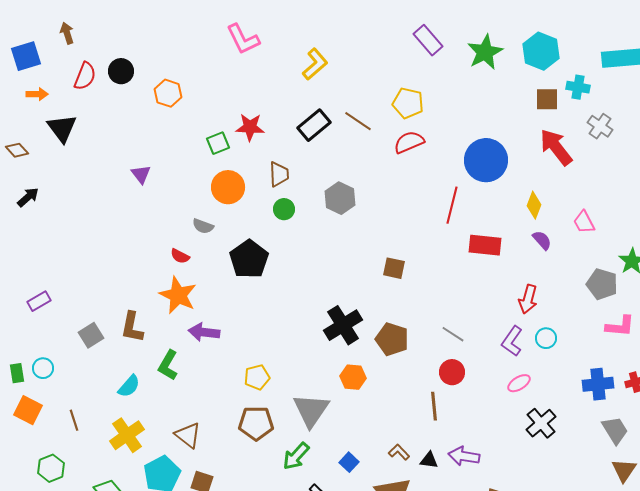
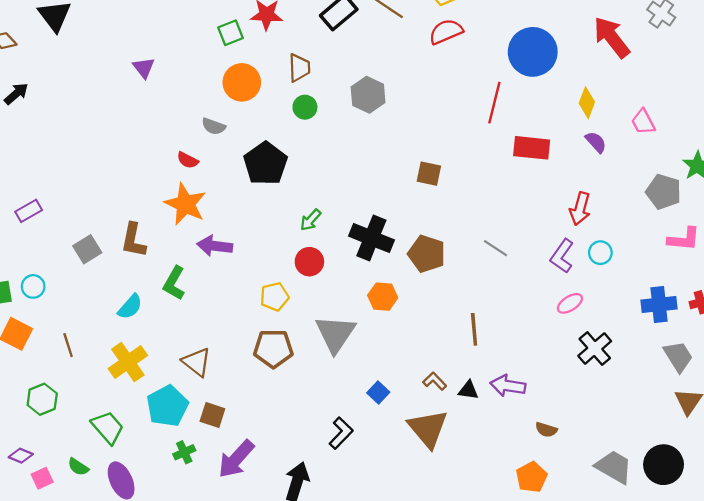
black cross: (343, 325) -> (371, 238), turned -36
red circle: (452, 372) -> (309, 262), moved
green arrow: (296, 456) -> (311, 220), moved, size x0.7

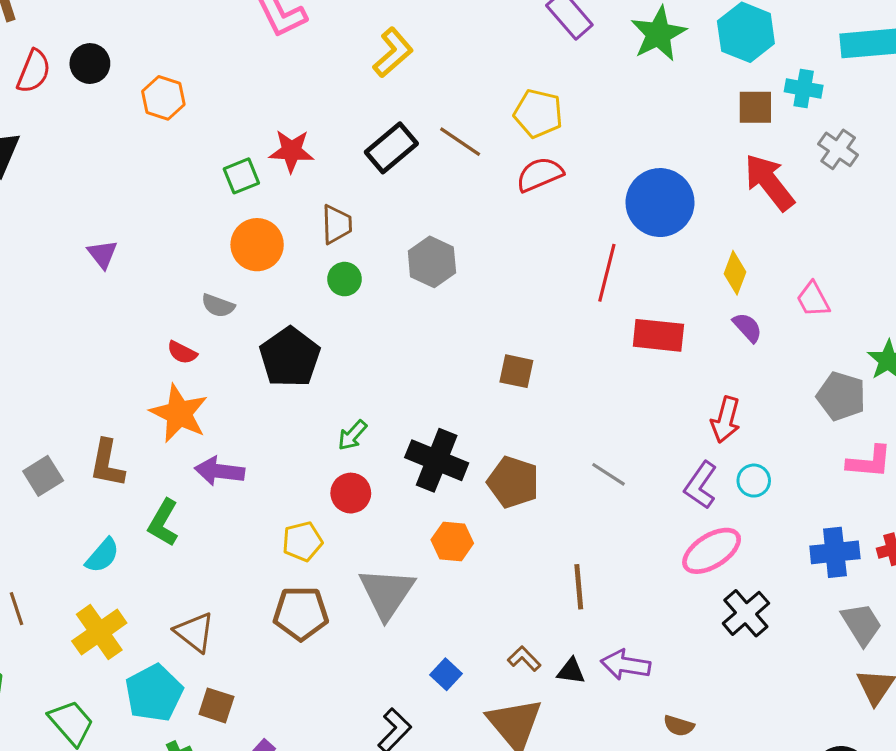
purple triangle: (144, 68) -> (102, 254), moved
pink ellipse: (570, 303) -> (712, 551), size x1.6

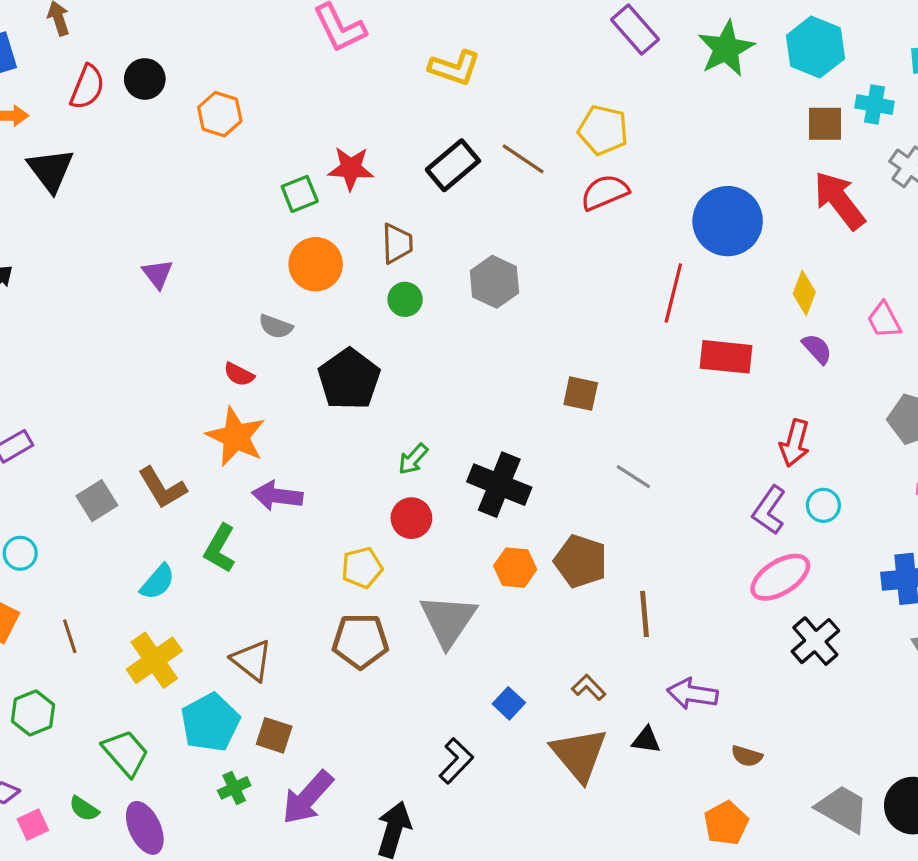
yellow L-shape: (393, 53) -> (455, 68), turned 60
brown L-shape: (107, 463) -> (162, 488), turned -42
gray line: (608, 474) -> (633, 477), moved
brown pentagon: (513, 482) -> (581, 561), moved
black triangle: (571, 671) -> (646, 740), moved

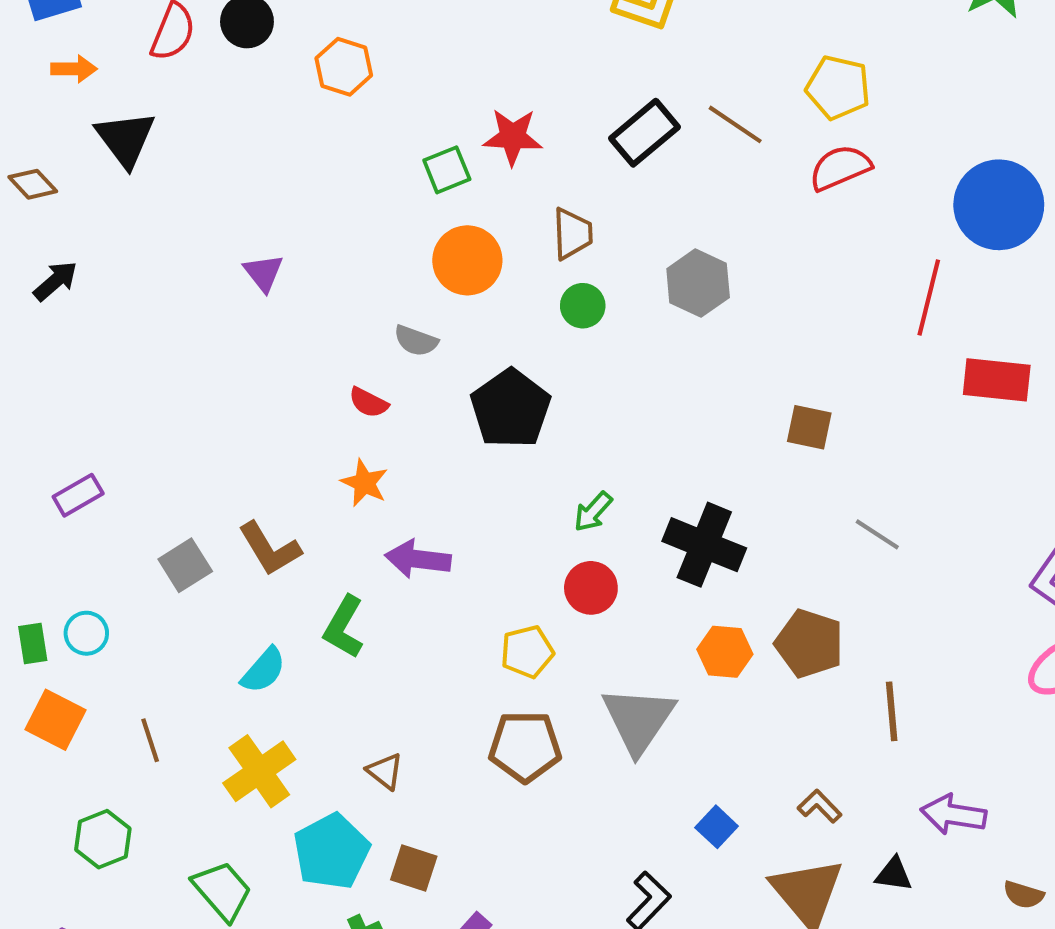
orange star: (236, 437) -> (364, 483), size x0.6
brown triangle: (252, 660) -> (385, 771), size x0.7

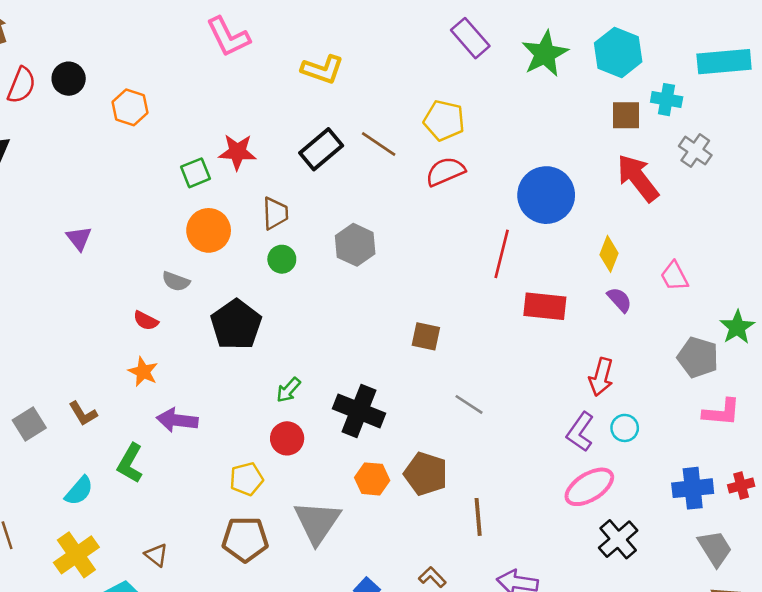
brown L-shape: (270, 549) -> (83, 414), size x0.7

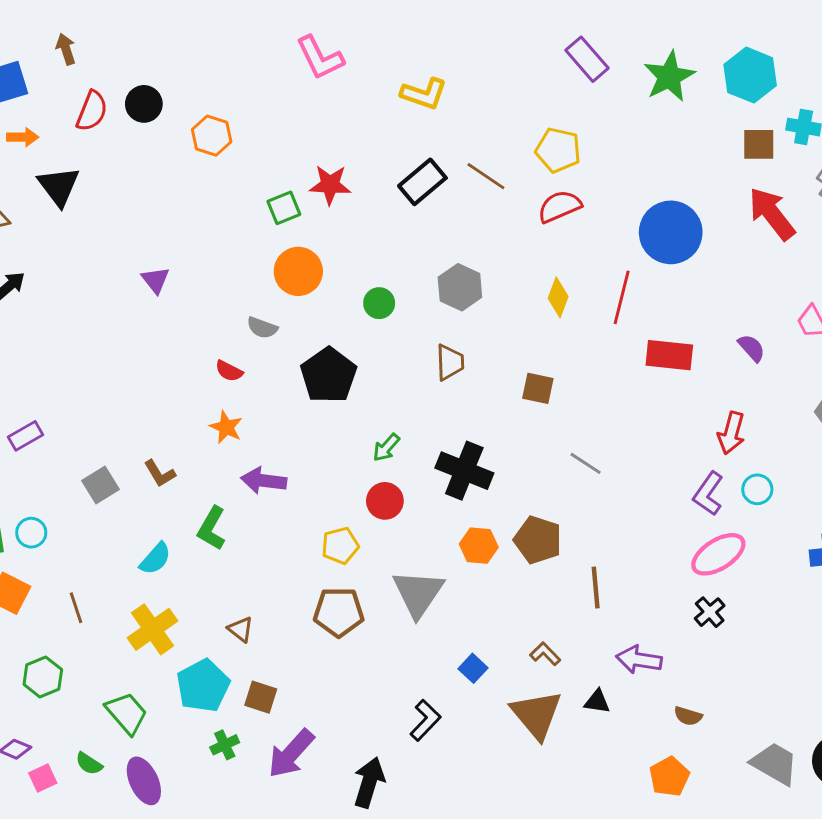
brown trapezoid: (275, 213) -> (450, 362), moved
yellow diamond: (609, 254) -> (558, 297), moved
black cross: (618, 539) -> (710, 612), moved, size x0.7

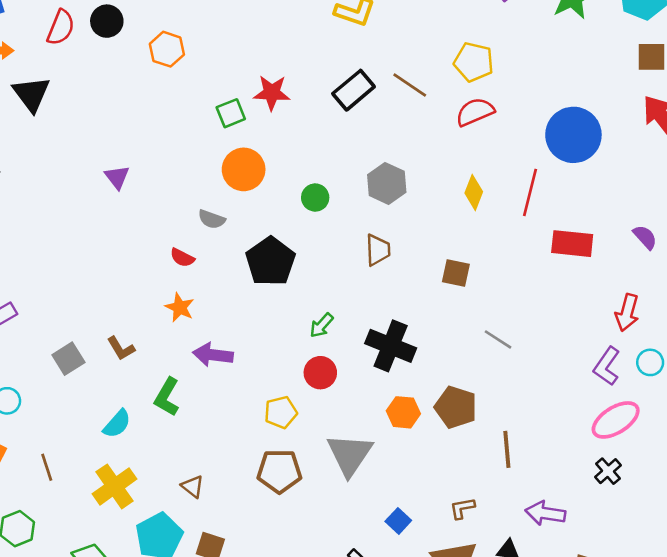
brown L-shape: (545, 654) -> (462, 508), turned -56

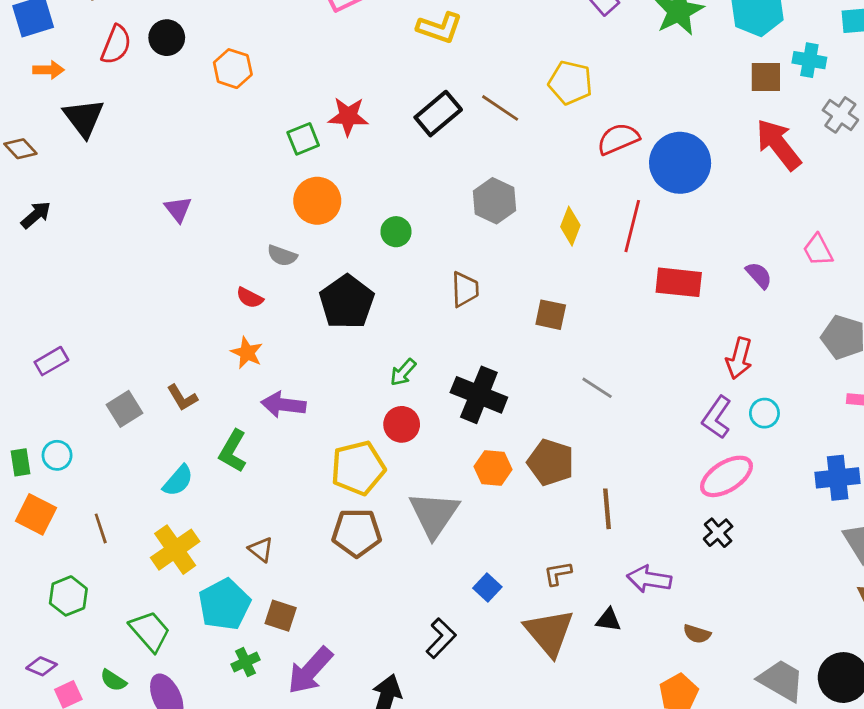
red semicircle: (475, 112) -> (618, 139), moved
gray hexagon: (387, 183) -> (494, 201), moved
yellow pentagon: (281, 412) -> (358, 468), size x1.5

